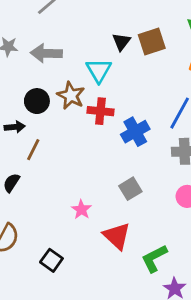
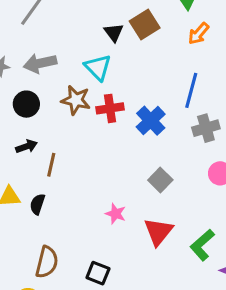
black circle: (37, 101) -> (26, 104), moved
red triangle: (117, 236) -> (158, 232), turned 40

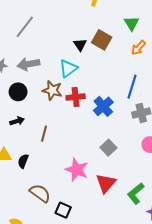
brown square: (145, 24) -> (102, 40), turned -30
cyan triangle: (98, 67) -> (68, 68), turned 36
brown line: (51, 165) -> (44, 134), moved
pink star: (116, 214) -> (77, 170), size x1.6
brown semicircle: (47, 262) -> (40, 193), moved, turned -70

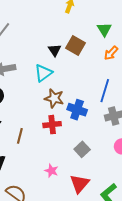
brown star: (52, 90) -> (54, 98), moved
red cross: (76, 97) -> (52, 125), moved
blue cross: (103, 106) -> (77, 110), turned -30
pink star: (77, 170) -> (51, 171), size x0.6

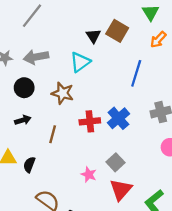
blue line: (105, 91) -> (136, 73), moved
brown star: (54, 98) -> (63, 93), moved
blue cross: (77, 110) -> (118, 118), moved, turned 30
gray square: (82, 149) -> (116, 162), moved

